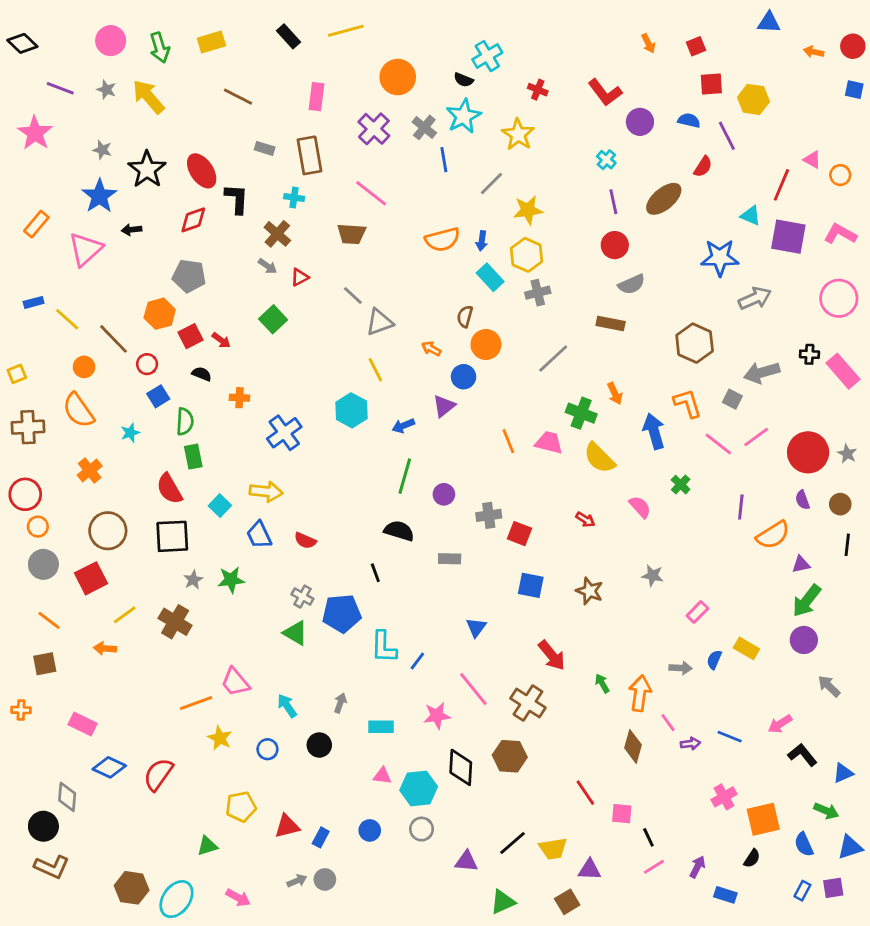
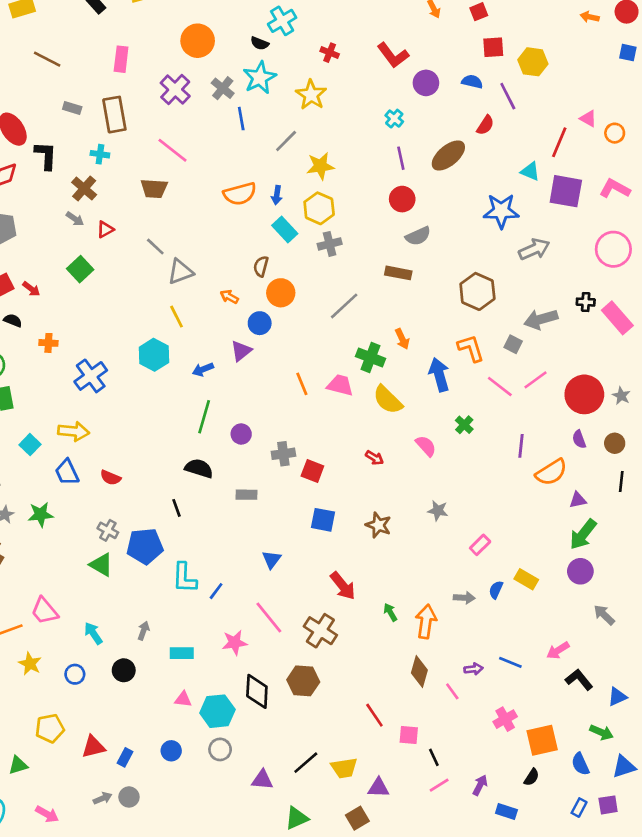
pink line: (668, 723) -> (452, 691), moved

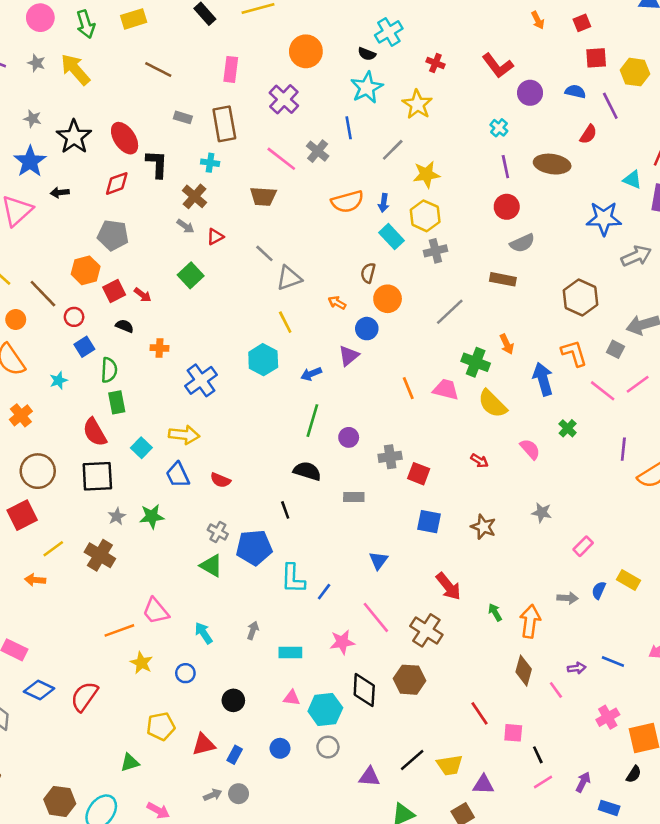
gray cross: (223, 88) -> (318, 151), moved
brown ellipse: (448, 156) -> (552, 164), turned 48
black circle: (124, 670) -> (233, 700), moved

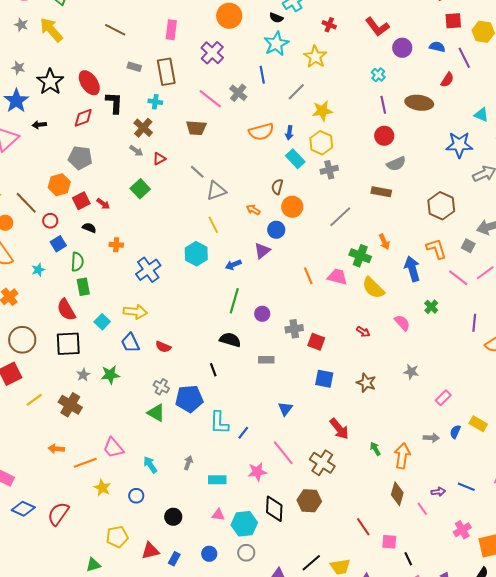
orange arrow: (35, 580) -> (56, 449), moved

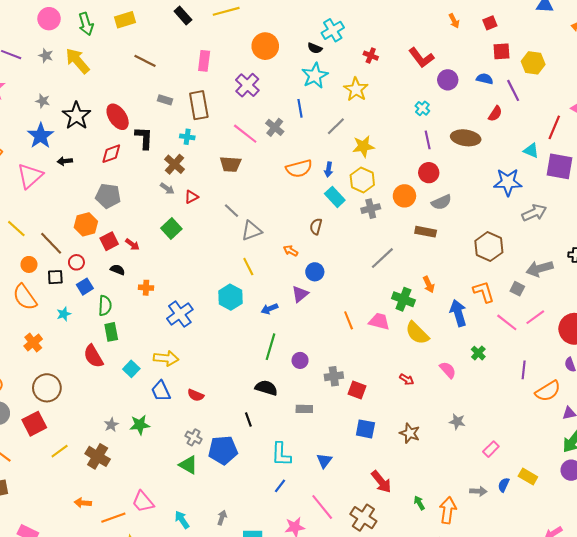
orange circle: (292, 207) -> (404, 196), moved
black square: (68, 344) -> (55, 277), moved, size x0.6
cyan L-shape: (219, 423) -> (281, 454), moved

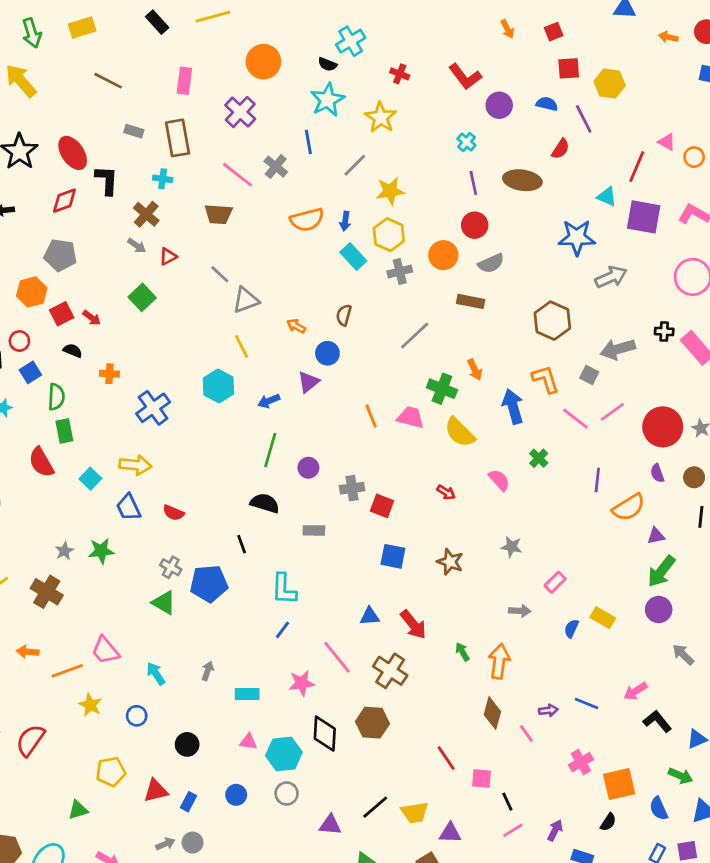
brown semicircle: (316, 226) -> (344, 315), moved
blue triangle: (324, 461) -> (370, 616), moved, turned 49
gray arrow: (478, 491) -> (520, 611), moved

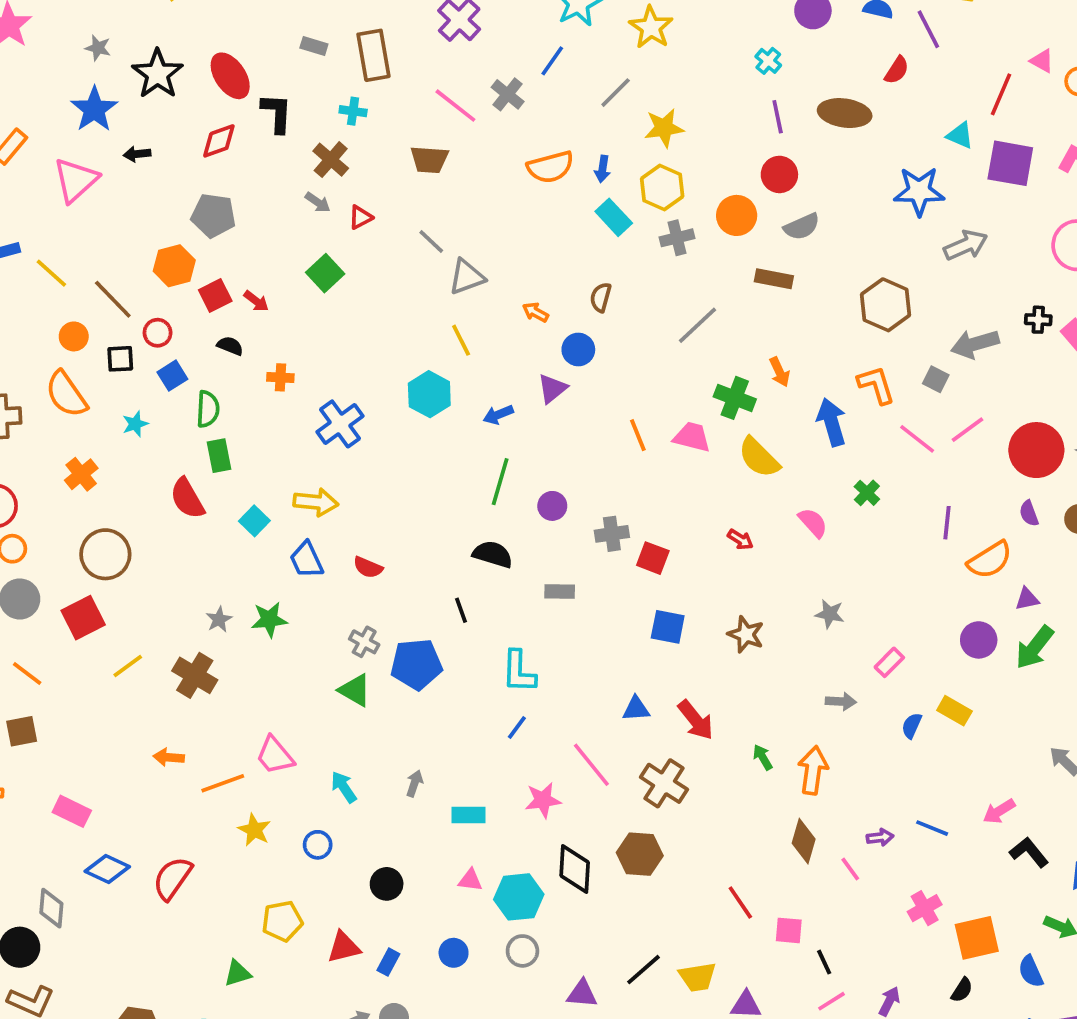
blue line: (308, 142) -> (552, 61), turned 45
purple circle: (659, 609) -> (979, 640), moved

